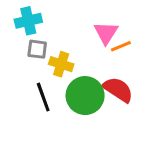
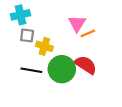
black line: (43, 97) -> (31, 70), turned -60

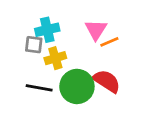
cyan cross: (21, 15) -> (47, 30), moved
yellow cross: (44, 46) -> (55, 58), turned -35

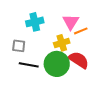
gray square: (34, 45) -> (19, 46), moved
yellow cross: (55, 58) -> (62, 43), moved

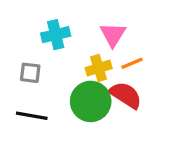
orange line: (81, 31) -> (132, 63), moved
black line: (29, 65) -> (32, 116), moved

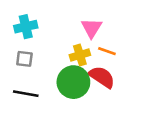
cyan cross: (56, 35) -> (26, 27), moved
orange line: (132, 63) -> (107, 51), turned 42

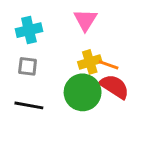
pink triangle: (91, 28) -> (85, 20), moved
orange line: (107, 51) -> (109, 65), moved

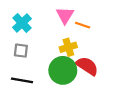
cyan cross: (29, 30) -> (22, 23), turned -30
orange line: (109, 65) -> (83, 25), moved

